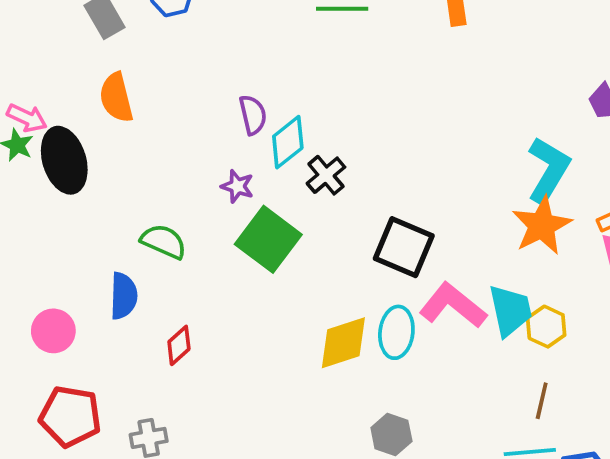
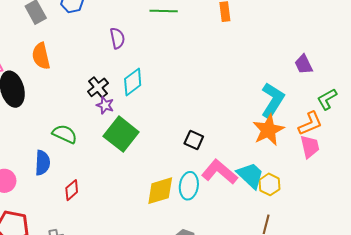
purple semicircle: (253, 115) -> (117, 38), moved
black cross: (326, 175) -> (98, 87), moved
black square: (404, 247) -> (194, 140), size x0.6
cyan trapezoid: (510, 310) -> (250, 175), turned -36

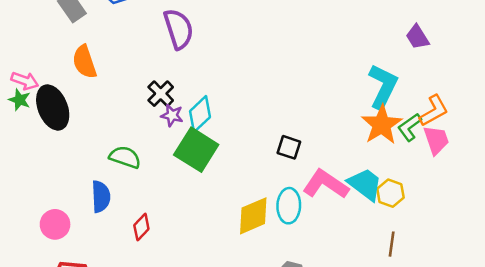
purple semicircle: (117, 38) -> (179, 29), size x1.5
cyan diamond: (133, 82) -> (200, 114), moved
green L-shape: (327, 99) -> (410, 127), moved

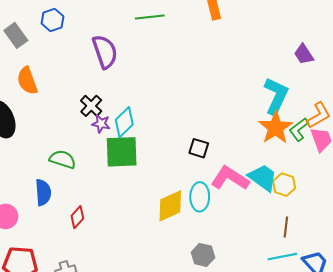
green square: (196, 150) -> (122, 152), turned -33

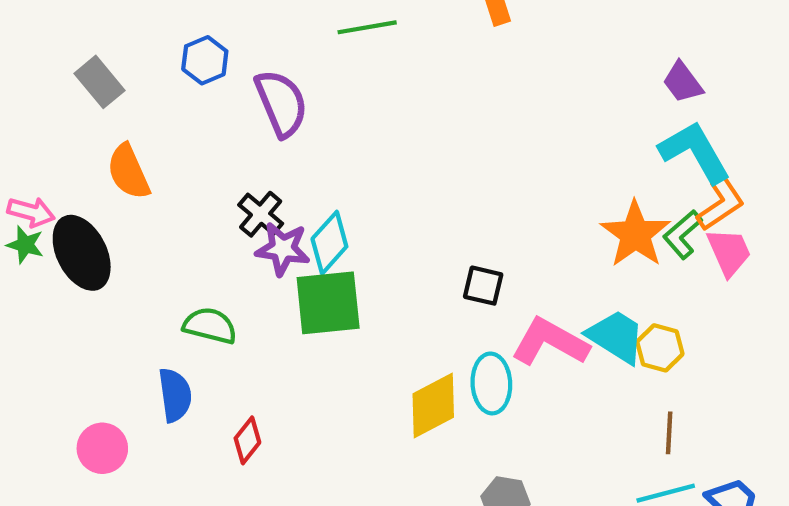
blue hexagon: (53, 20) -> (205, 60), moved
cyan L-shape: (276, 96) -> (695, 152), moved, turned -51
purple star: (101, 124) -> (283, 249), size x1.4

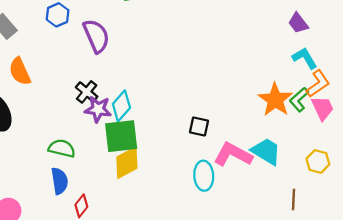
cyan L-shape: (695, 152) -> (305, 58), size x0.7
yellow hexagon: (660, 348) -> (318, 161), moved
blue semicircle: (175, 395) -> (60, 181), moved
yellow diamond: (433, 406) -> (127, 163), moved

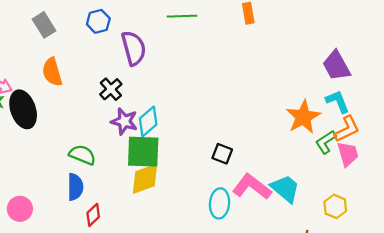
purple trapezoid: (298, 23) -> (336, 66), size x1.4
black cross: (87, 92) -> (111, 89), moved
orange star: (275, 100) -> (303, 117), moved

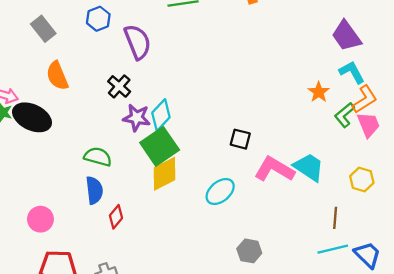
black ellipse: (23, 109) -> (32, 117), turned -39
orange star: (303, 117) -> (319, 92), size x0.6
green square: (143, 152) -> (160, 146), turned -30
cyan ellipse: (219, 203) -> (220, 192), moved, turned 52

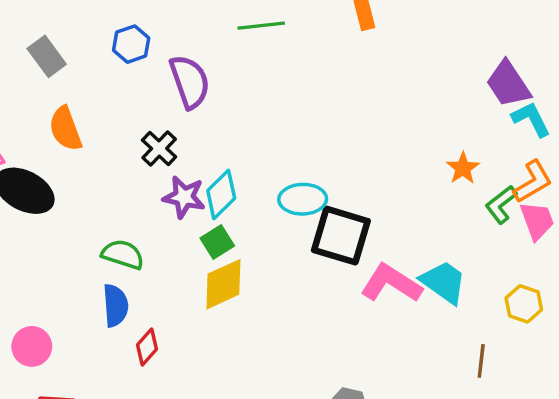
cyan L-shape: (352, 72) -> (531, 119), moved
black square: (240, 139) -> (341, 236), size x1.8
green square: (160, 146) -> (217, 242), size x0.6
cyan ellipse: (220, 192) -> (303, 199), moved, turned 36

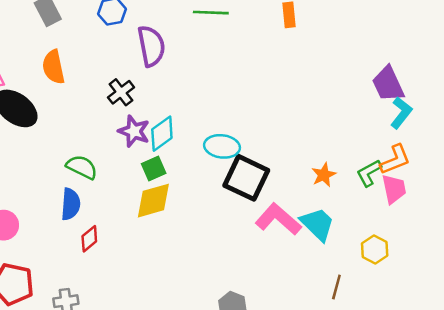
cyan L-shape: (531, 119) -> (401, 113), turned 56
orange star: (463, 168) -> (324, 175), moved

